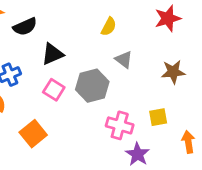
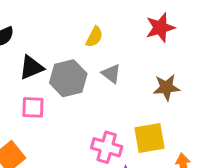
gray hexagon: (92, 86) -> (68, 78), moved
pink square: (54, 90) -> (33, 107), turned -30
yellow square: (158, 117) -> (150, 138), size x1.5

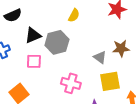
gray triangle: (111, 74) -> (100, 57), moved
pink cross: (107, 147) -> (71, 83), moved

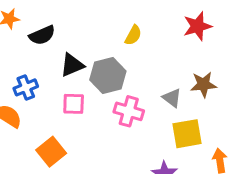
pink cross: (71, 83) -> (129, 111), moved

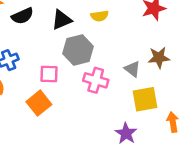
yellow semicircle: (133, 35) -> (99, 16), turned 54
black triangle: (72, 65) -> (62, 20), moved
orange square: (51, 152) -> (39, 103), moved

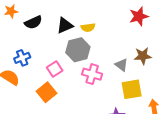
yellow semicircle: (99, 16) -> (88, 27), moved
pink square: (49, 74) -> (55, 69), turned -35

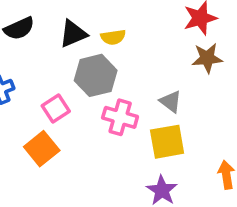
brown star: (143, 56) -> (207, 58), moved
yellow square: (132, 89) -> (167, 142), moved

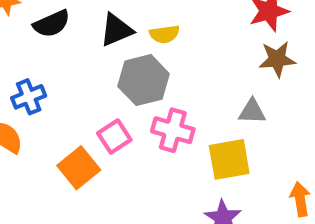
gray triangle: (171, 102) -> (252, 111), moved, turned -35
pink square: (56, 109) -> (114, 136), moved

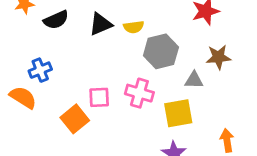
brown star: (277, 59) -> (218, 57), moved
gray hexagon: (144, 80) -> (161, 51), moved
pink square: (114, 136) -> (99, 97), turned 30

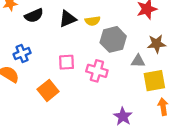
pink square: (99, 97) -> (67, 62), moved
yellow square: (178, 113) -> (154, 81), moved

